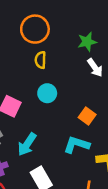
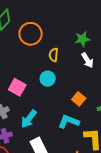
orange circle: (35, 29) -> (31, 34), moved
yellow semicircle: (40, 60) -> (54, 55), moved

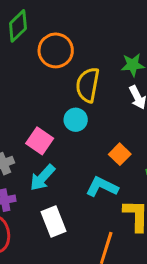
yellow semicircle: (54, 55) -> (88, 85), size x1.6
pink square: (17, 87) -> (40, 141), moved

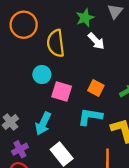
cyan circle: (76, 120) -> (42, 74), moved
pink square: (40, 141) -> (62, 92), moved

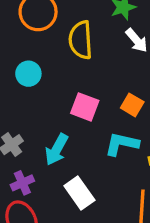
cyan circle: (42, 74) -> (28, 74), moved

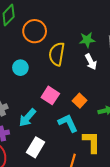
cyan L-shape: (122, 144) -> (68, 123), turned 40
white rectangle: (79, 193) -> (36, 147), turned 54

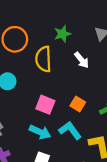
green star: (87, 40) -> (62, 34), moved
cyan arrow: (27, 118) -> (40, 132), moved, turned -96

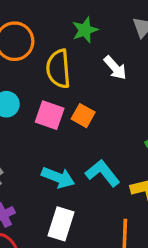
orange square: (78, 104) -> (83, 116), moved
pink square: (45, 105) -> (50, 115), moved

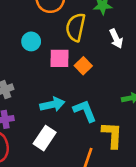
pink square: (50, 115) -> (60, 58), turned -35
cyan arrow: (58, 177) -> (52, 104), turned -50

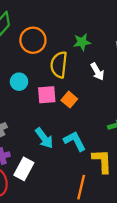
cyan arrow: (52, 104) -> (44, 138), turned 70
white rectangle: (45, 138) -> (24, 169), moved

